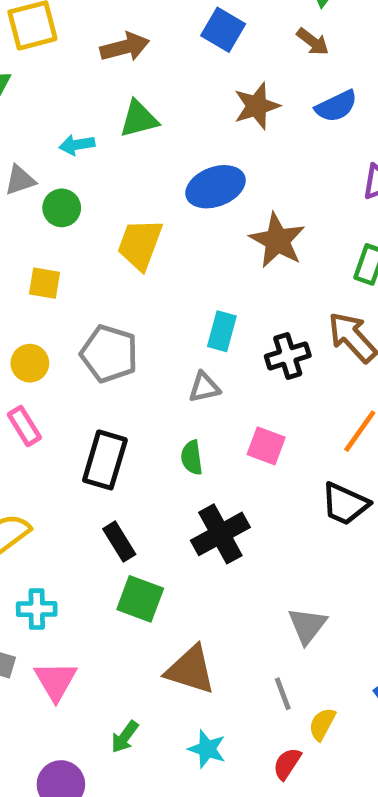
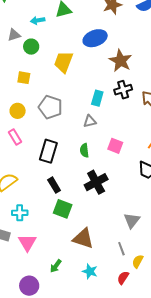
black cross: (288, 356) -> (123, 90), moved

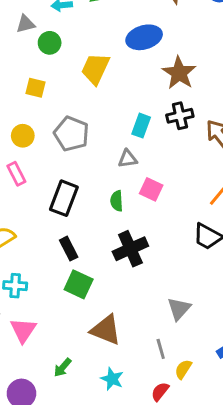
pink square: (115, 146) -> (151, 189), moved

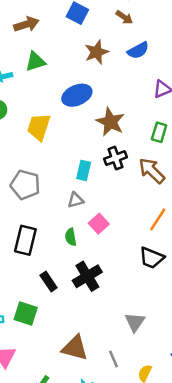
pink square: (151, 189) -> (99, 224), turned 30
black rectangle: (69, 249) -> (49, 282), moved
green square: (79, 284) -> (26, 313), moved
gray line: (161, 349) -> (113, 359), moved

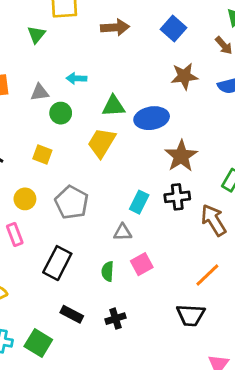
green triangle: (35, 62) -> (113, 106), moved
black trapezoid: (152, 258) -> (191, 315), turned -32
black cross: (87, 276) -> (116, 319), size x0.6
black rectangle: (49, 282) -> (72, 314), turned -42

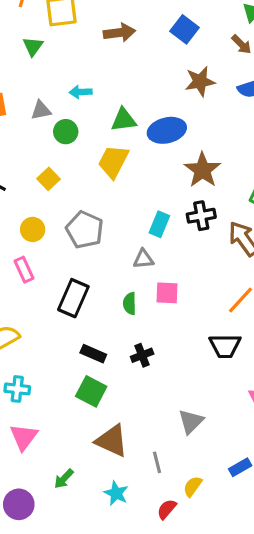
yellow square: (42, 154) -> (49, 179), turned 30
pink square: (142, 264) -> (167, 293), turned 35
green square: (38, 343) -> (91, 391), moved

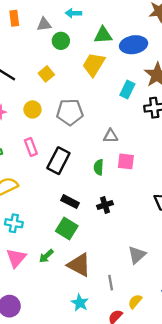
cyan rectangle: (159, 224) -> (127, 90), moved
gray pentagon: (85, 230) -> (70, 112), turned -30
pink rectangle: (24, 270) -> (31, 147), moved
green arrow: (64, 479) -> (46, 256), moved

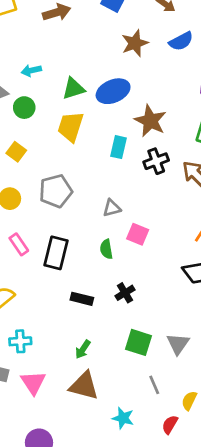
pink square: (126, 161) -> (138, 234), turned 30
green square: (67, 228) -> (139, 342), moved
green arrow: (46, 256) -> (83, 349), moved
brown triangle: (79, 265) -> (84, 386), moved

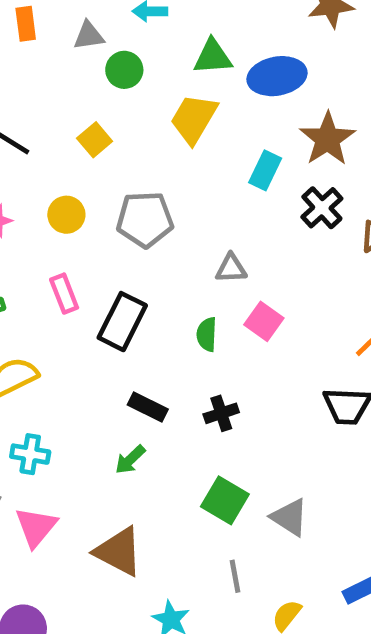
black cross: (156, 161) -> (322, 208), turned -35
gray triangle: (178, 344) -> (289, 517), turned -45
green arrow: (83, 349) -> (130, 460), moved

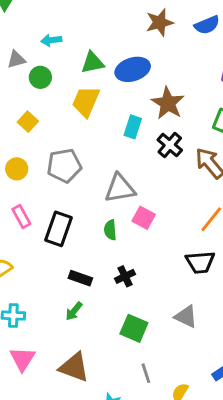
gray triangle: (231, 268) -> (120, 188), size x1.6
gray triangle: (289, 517) -> (186, 317), moved

